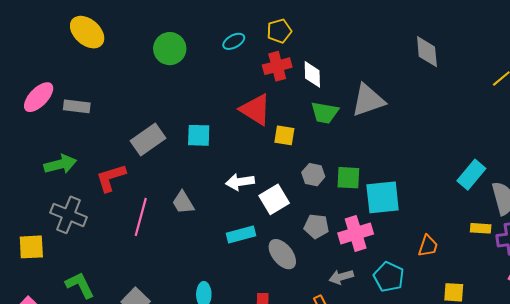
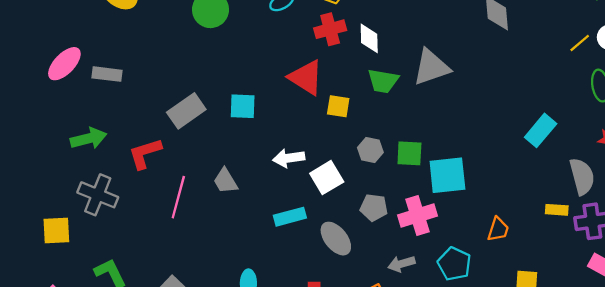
cyan rectangle: (471, 175) -> (541, 130), moved

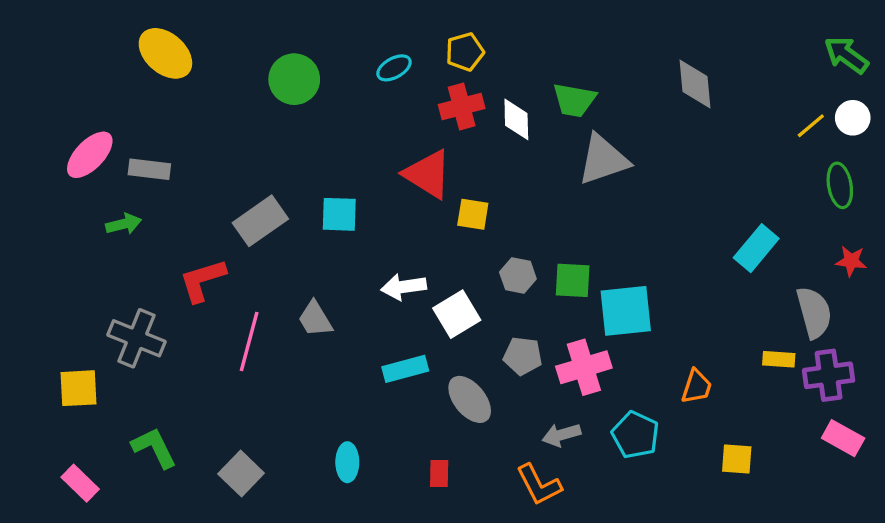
green trapezoid: (383, 81) -> (574, 100), moved
green arrow: (89, 138) -> (124, 224), moved, size x0.7

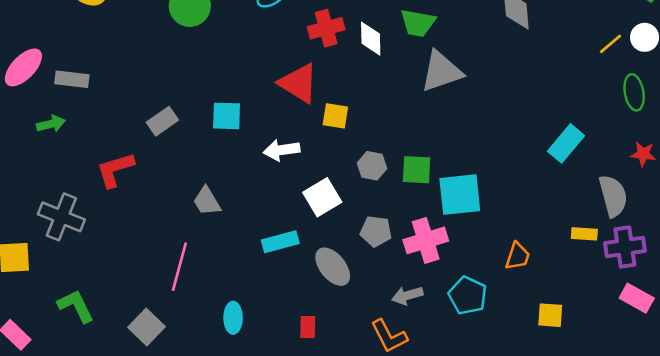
gray rectangle: (260, 221) -> (162, 121), size x0.7
white arrow: (404, 287) -> (282, 150), moved
pink line: (249, 341) -> (179, 267), moved

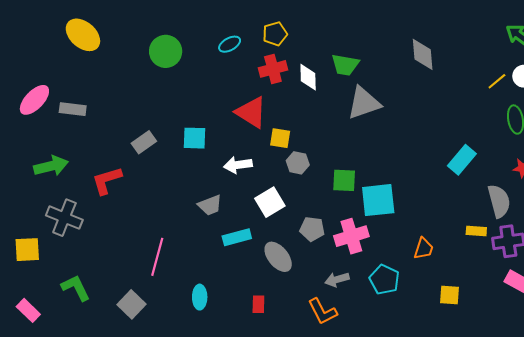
green arrow: (51, 124) -> (51, 166), moved, size x1.5
gray hexagon: (372, 166) -> (298, 163), moved
gray trapezoid: (207, 201) -> (210, 205), moved, turned -80

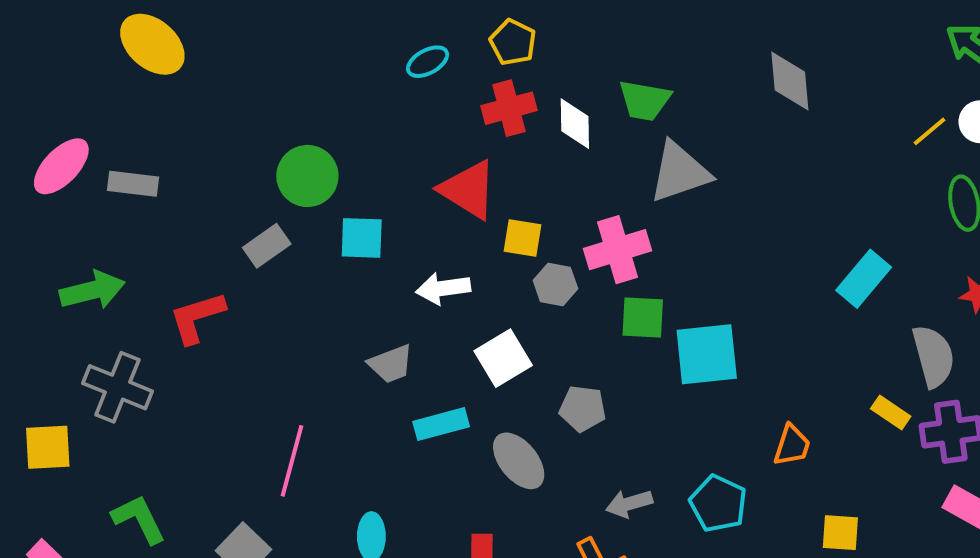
yellow pentagon: (275, 34) -> (513, 42), turned -30
green circle: (166, 51) -> (307, 176), moved
yellow rectangle: (476, 231) -> (891, 412), turned 30
pink cross: (351, 236) -> (617, 250), moved

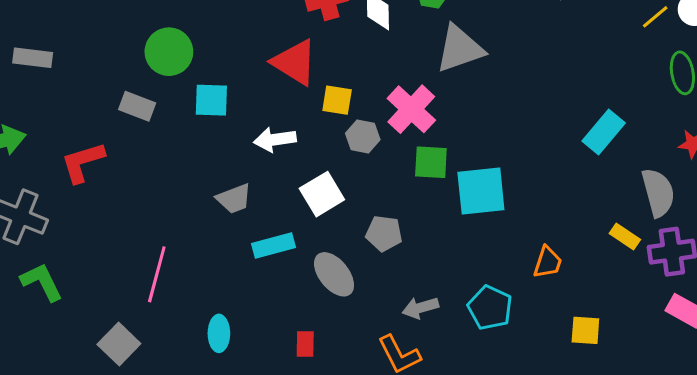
gray rectangle: (267, 246) -> (137, 106), turned 56
pink cross: (617, 250) -> (411, 109), turned -30
green L-shape: (139, 519) -> (42, 282), moved

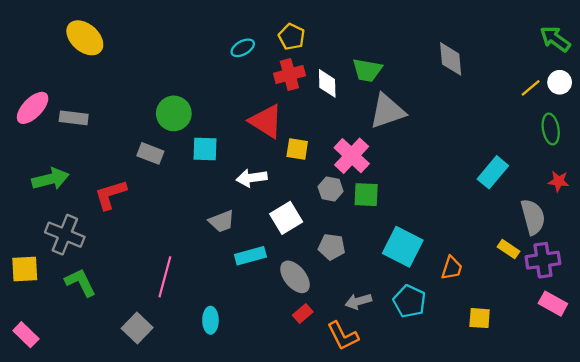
gray hexagon: (363, 137) -> (331, 189), moved
cyan square: (481, 191) -> (403, 247), moved, turned 33
red rectangle: (305, 344) -> (303, 314), moved, turned 48

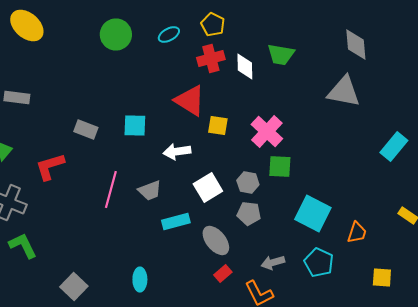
gray triangle: (387, 111) -> (344, 92), moved, turned 30
green circle: (174, 113) -> (116, 34), moved
gray hexagon: (331, 189) -> (248, 182), moved
pink line: (165, 277) -> (111, 190), moved

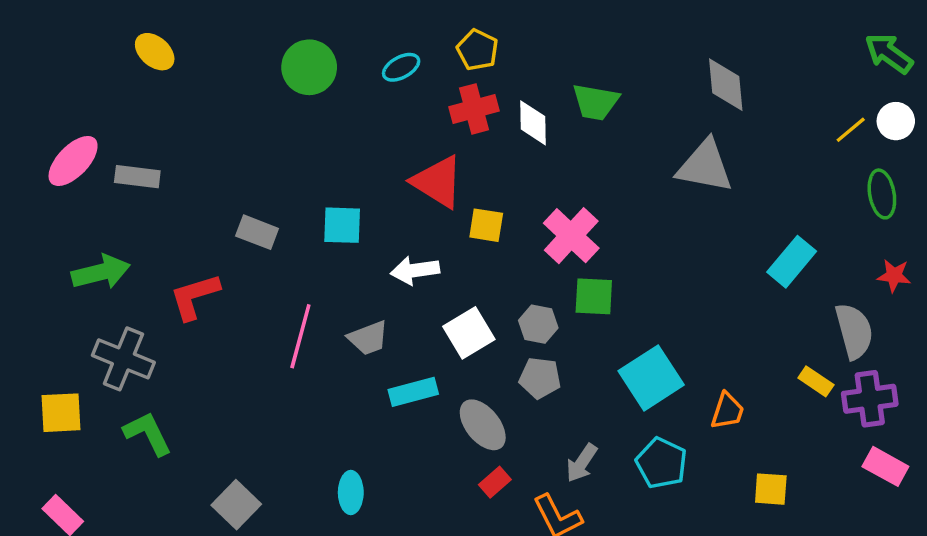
yellow ellipse: (27, 26) -> (155, 52), size x0.7
cyan square: (313, 214) -> (651, 378), turned 30
gray arrow: (273, 262) -> (582, 463), turned -40

